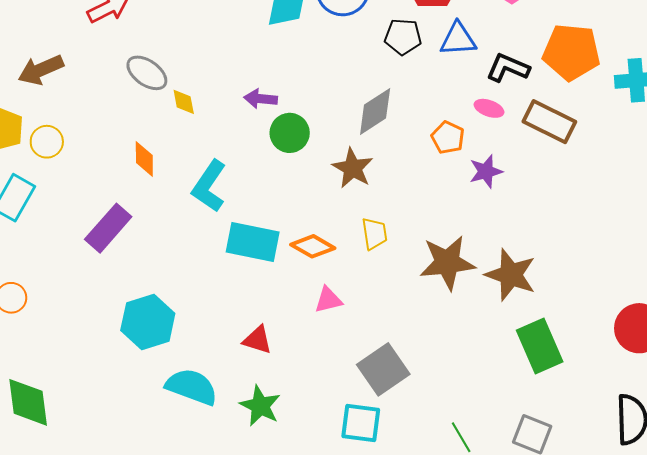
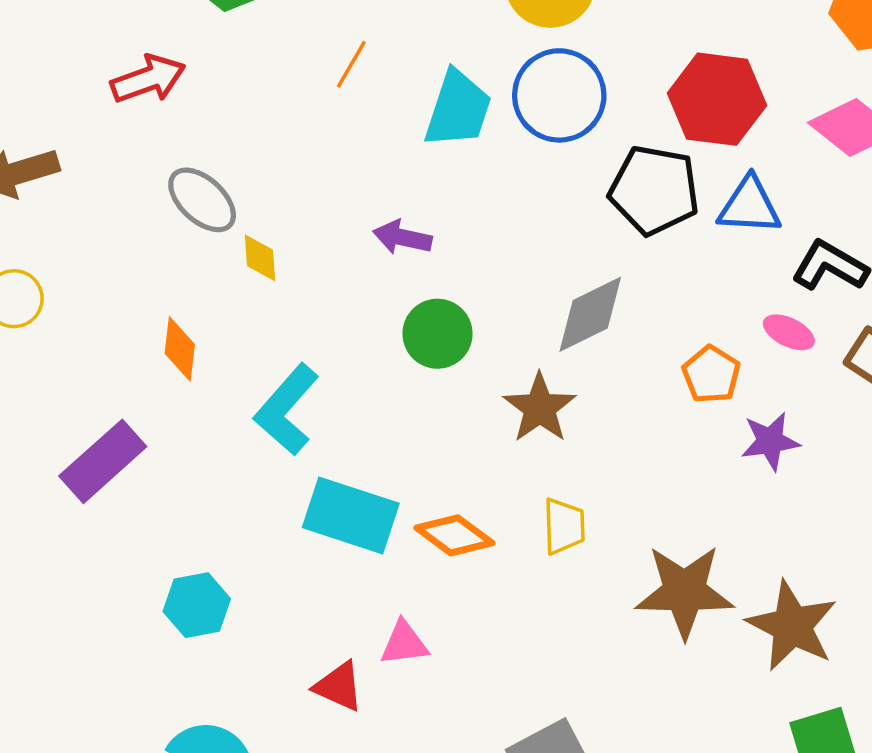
black pentagon: (403, 37) -> (654, 190), size x1.4
purple arrow: (261, 99) -> (402, 237), moved
pink triangle: (328, 300) -> (404, 643), moved
cyan hexagon: (148, 322) -> (197, 605), moved, size x0.7

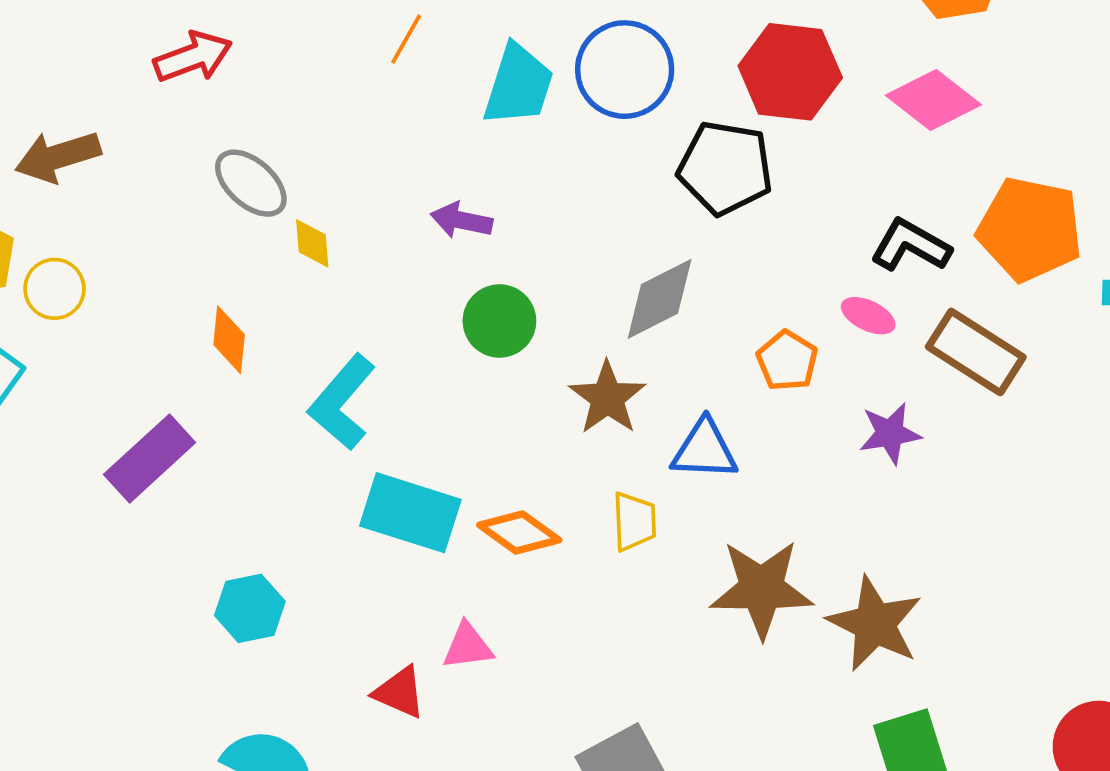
blue triangle: (749, 206) -> (705, 450), moved
purple star: (770, 441) -> (890, 433), moved

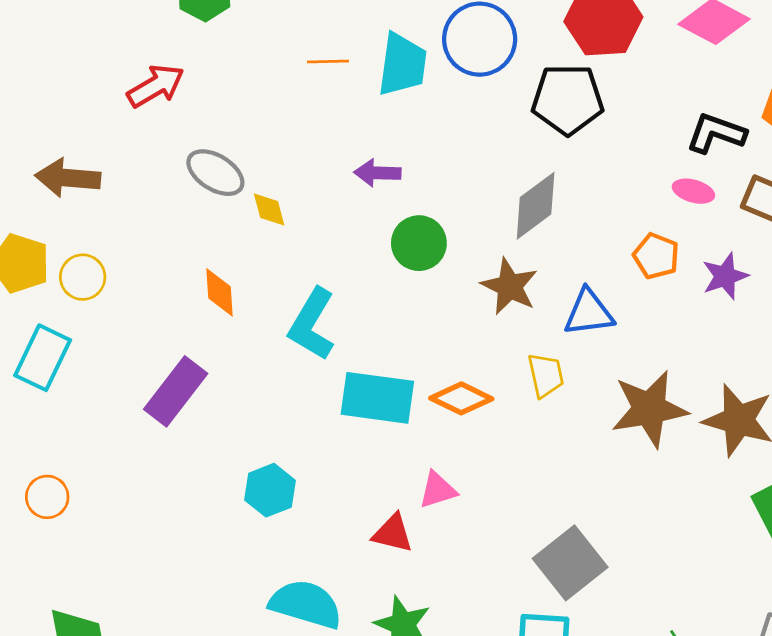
orange line: (406, 39) -> (328, 62), moved, turned 69
brown arrow: (58, 157) -> (68, 178), turned 32
orange pentagon: (787, 361) -> (656, 256), moved

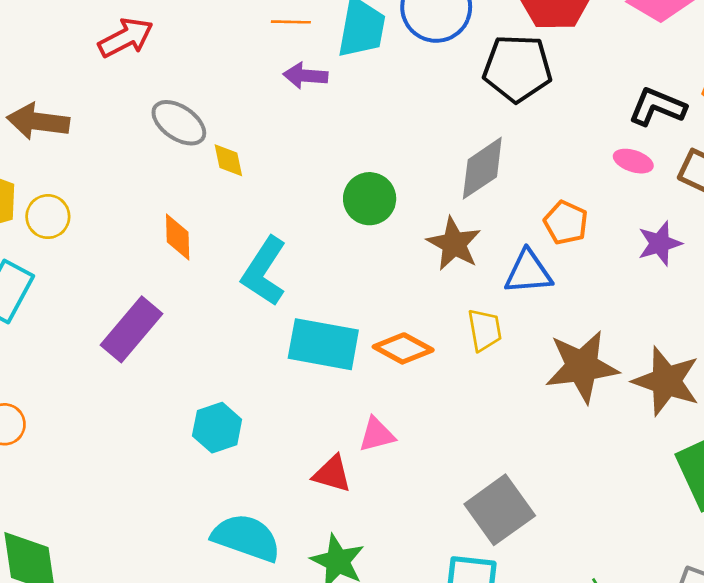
purple arrow: (377, 173) -> (305, 76), moved
orange pentagon: (656, 256) -> (566, 223), moved

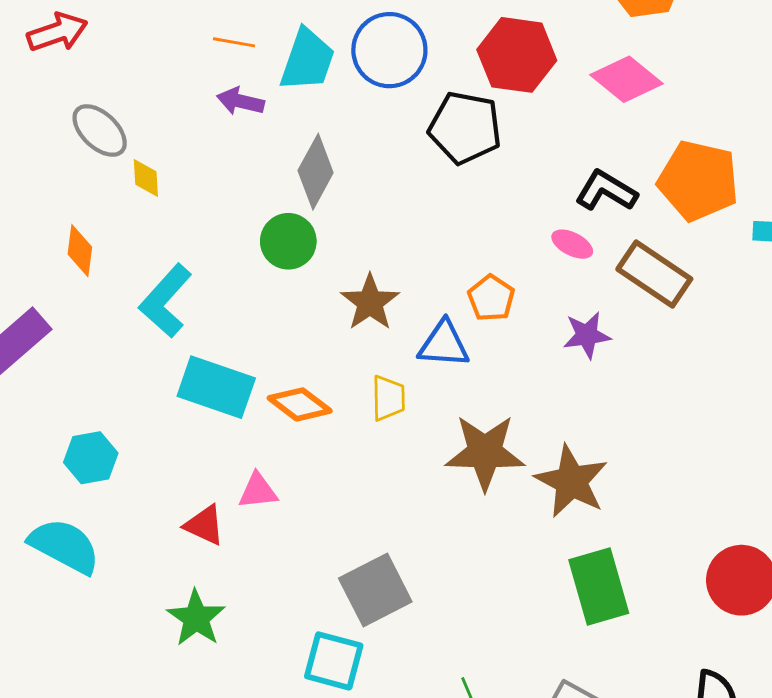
gray diamond: (482, 168) -> (316, 172), moved, turned -36
cyan semicircle: (246, 538) -> (64, 546), moved

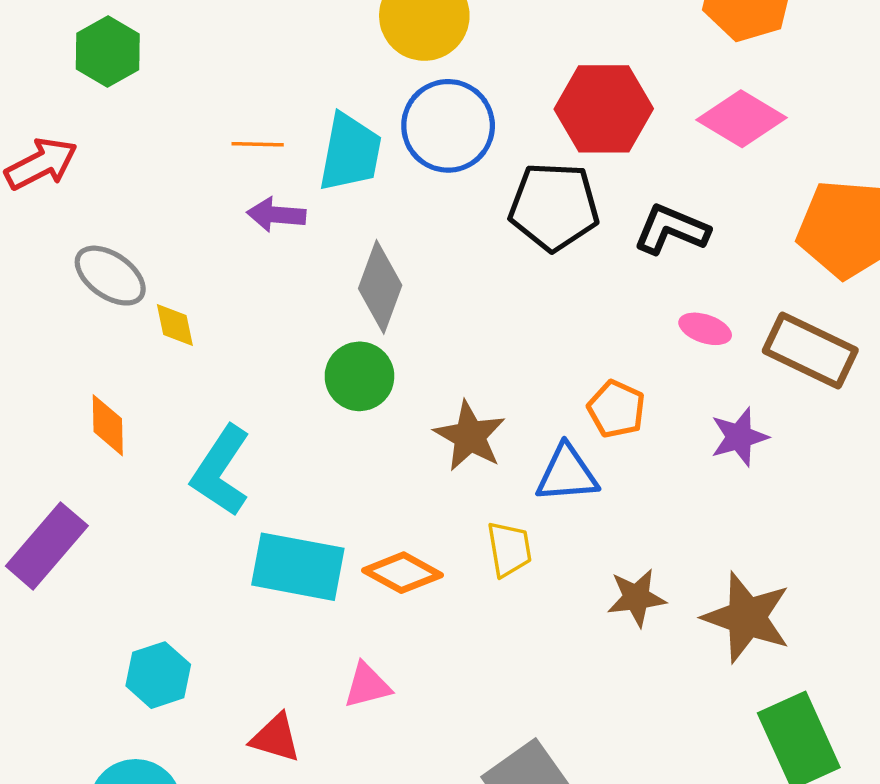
black L-shape: (606, 191) -> (671, 229), moved
brown star: (485, 452) -> (636, 598), size x0.6
red triangle: (204, 525) -> (276, 738), moved

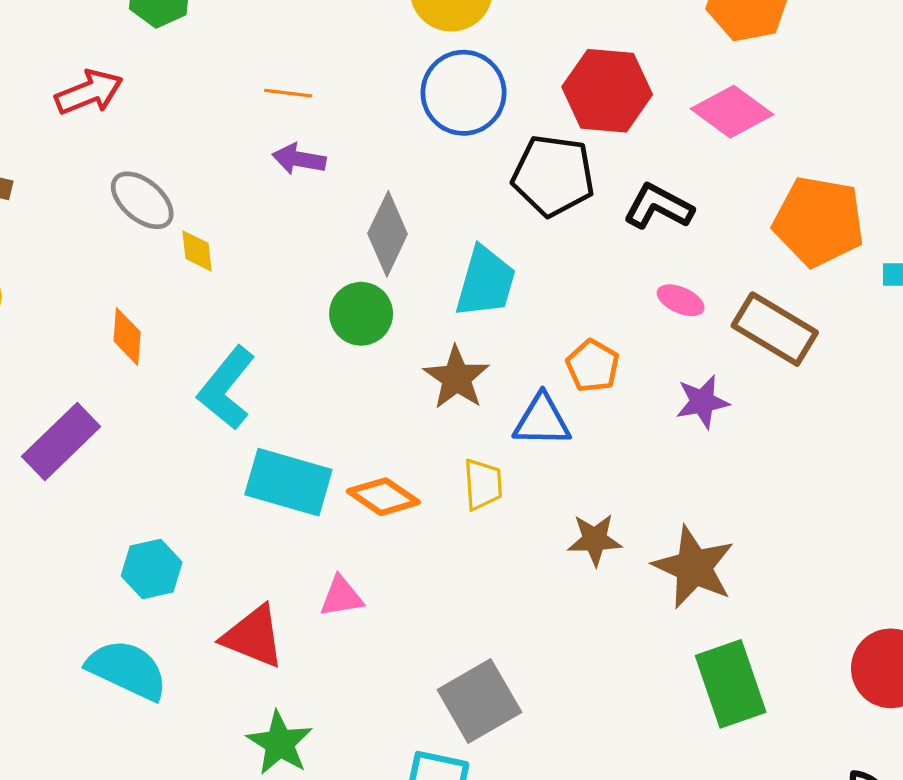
cyan trapezoid: (350, 153) -> (485, 282), moved
red triangle: (276, 738) -> (253, 637), size x1.4

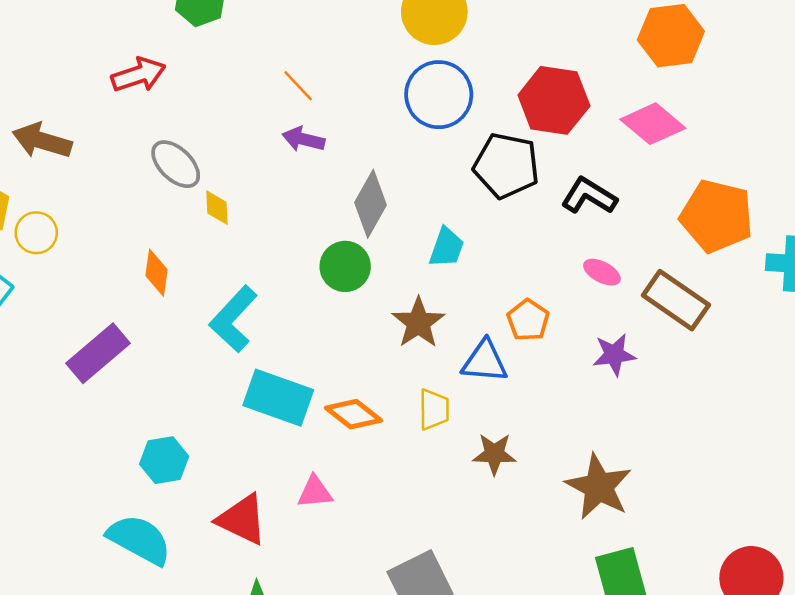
orange line: (288, 93) -> (298, 86), turned 36
cyan trapezoid: (485, 282) -> (447, 247), size x0.7
brown star: (595, 540) -> (494, 454), moved

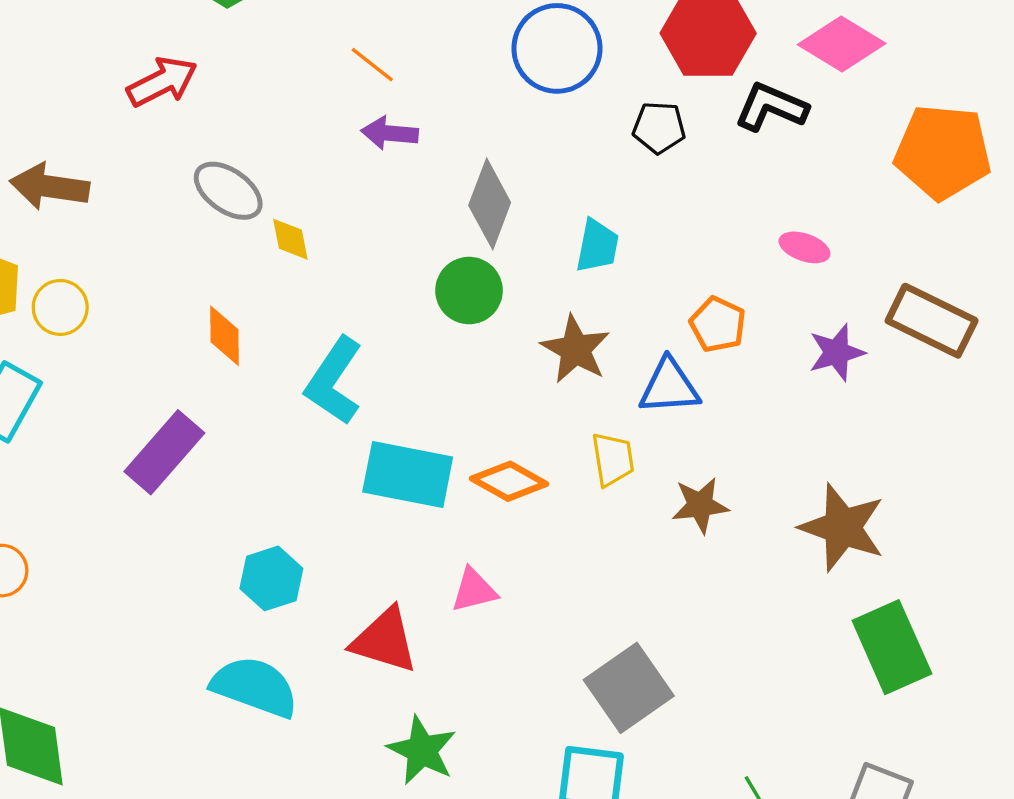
black pentagon: (506, 166) -> (659, 128), size x0.6
black L-shape: (589, 196) -> (771, 107), moved
brown rectangle: (676, 300) -> (932, 321), moved

